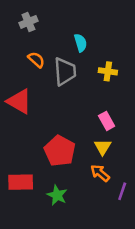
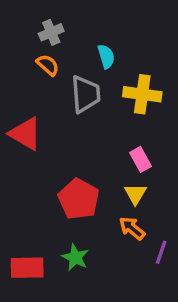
gray cross: (28, 22) -> (51, 32), moved
orange semicircle: (36, 60) -> (48, 65), moved
yellow cross: (108, 71) -> (142, 94), size x1.5
red rectangle: (21, 182) -> (27, 268), moved

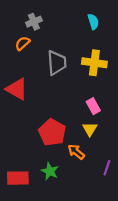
cyan semicircle: (106, 56) -> (93, 22), moved
orange semicircle: (48, 65) -> (22, 43), moved, turned -84
orange arrow: (132, 228) -> (76, 152), moved

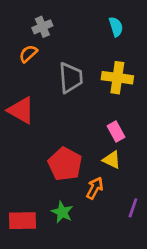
yellow triangle: (90, 129) -> (112, 160), turned -35
orange arrow: (76, 152) -> (95, 188), turned 78

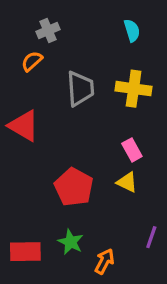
orange arrow: (95, 188) -> (104, 261), moved

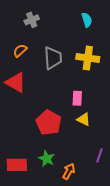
orange semicircle: (32, 61) -> (20, 51), moved
pink rectangle: (132, 150) -> (77, 98), moved, turned 32

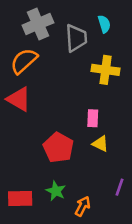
gray cross: (32, 20) -> (38, 24), size x1.6
orange semicircle: (20, 51) -> (24, 61), size x1.6
gray trapezoid: (53, 58) -> (76, 38), moved

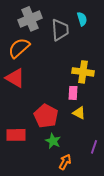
yellow cross: (106, 70) -> (83, 72), moved
green star: (56, 191) -> (53, 141), moved
red rectangle: (20, 199) -> (16, 135), moved

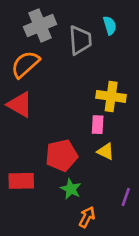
red pentagon: (46, 116) -> (61, 155), turned 30

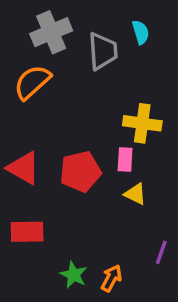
red triangle: (20, 105) -> (24, 168), moved
red pentagon: (61, 155) -> (80, 172), moved
green star: (71, 189) -> (74, 275), moved

